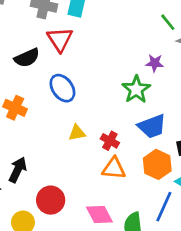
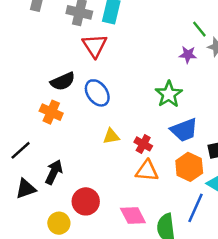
black semicircle: (27, 58) -> (63, 81), moved
purple star: (155, 63) -> (188, 55), moved

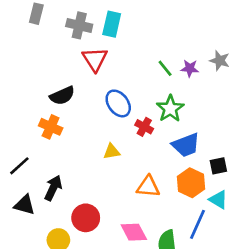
green line: (199, 29) -> (165, 68), moved
blue ellipse: (97, 93) -> (118, 103), moved
red cross: (143, 144) -> (144, 127), moved
black triangle: (26, 189) -> (25, 205), turned 35

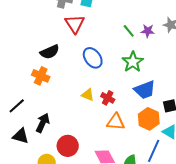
red cross: (144, 127) -> (108, 98), moved
yellow triangle: (112, 152) -> (88, 95), turned 32

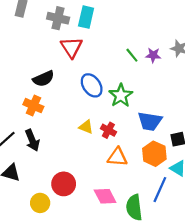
green star: (133, 62) -> (121, 95), moved
blue trapezoid: (145, 90) -> (150, 121), turned 30
black arrow: (43, 123) -> (32, 140), moved, turned 132

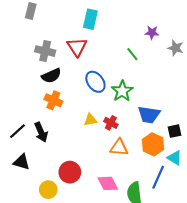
gray cross: (58, 18) -> (45, 51), moved
purple star: (153, 55) -> (152, 33), moved
orange cross: (33, 106) -> (53, 100), moved
yellow triangle: (86, 127) -> (90, 120), turned -32

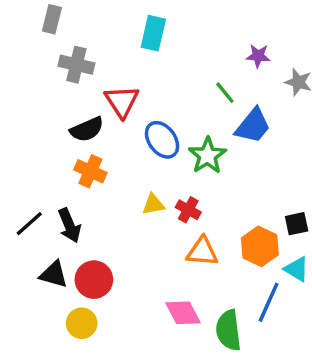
red triangle: (77, 47) -> (122, 101), moved
gray cross: (45, 51) -> (76, 65), moved
blue trapezoid: (149, 115) -> (253, 126), moved, turned -60
black triangle: (22, 162) -> (54, 274), moved
red circle: (70, 172) -> (94, 280), moved

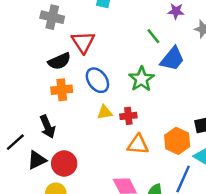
blue ellipse: (162, 140) -> (97, 80), moved
orange cross: (90, 171) -> (62, 90), turned -30
red cross: (188, 210) -> (128, 116), turned -35
black line: (29, 224) -> (15, 142), moved
black triangle: (54, 274) -> (37, 160), turned -42

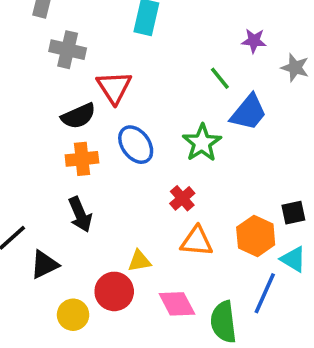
yellow triangle: (105, 112) -> (139, 261), moved
red cross: (128, 116) -> (182, 198), turned -35
black arrow: (47, 127) -> (80, 214), moved
red circle: (64, 164) -> (114, 291), moved

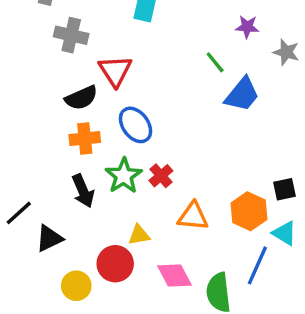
green star: (202, 143) -> (124, 176), moved
red cross: (182, 198) -> (161, 176), moved

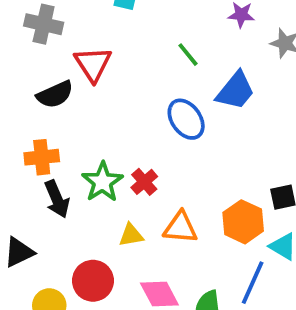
green line: (215, 62) -> (188, 55), moved
blue ellipse: (136, 125) -> (186, 119), moved
orange cross: (85, 138) -> (42, 157), moved
yellow triangle: (139, 235) -> (131, 235), moved

